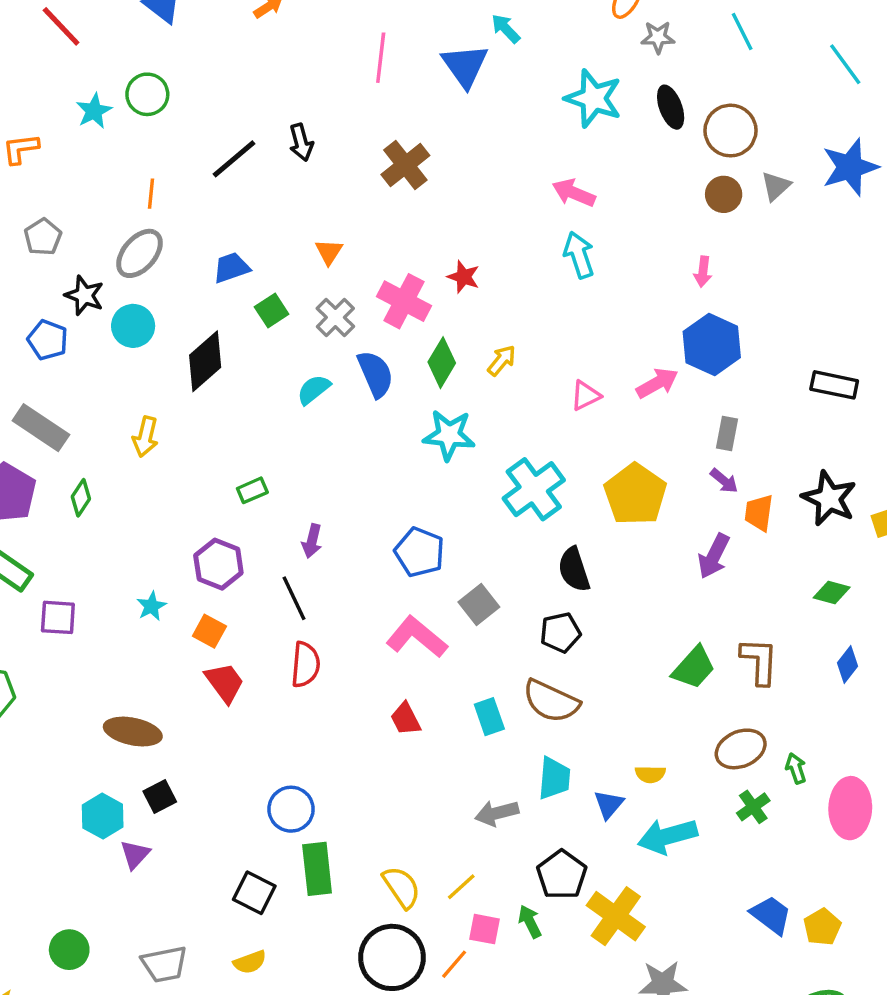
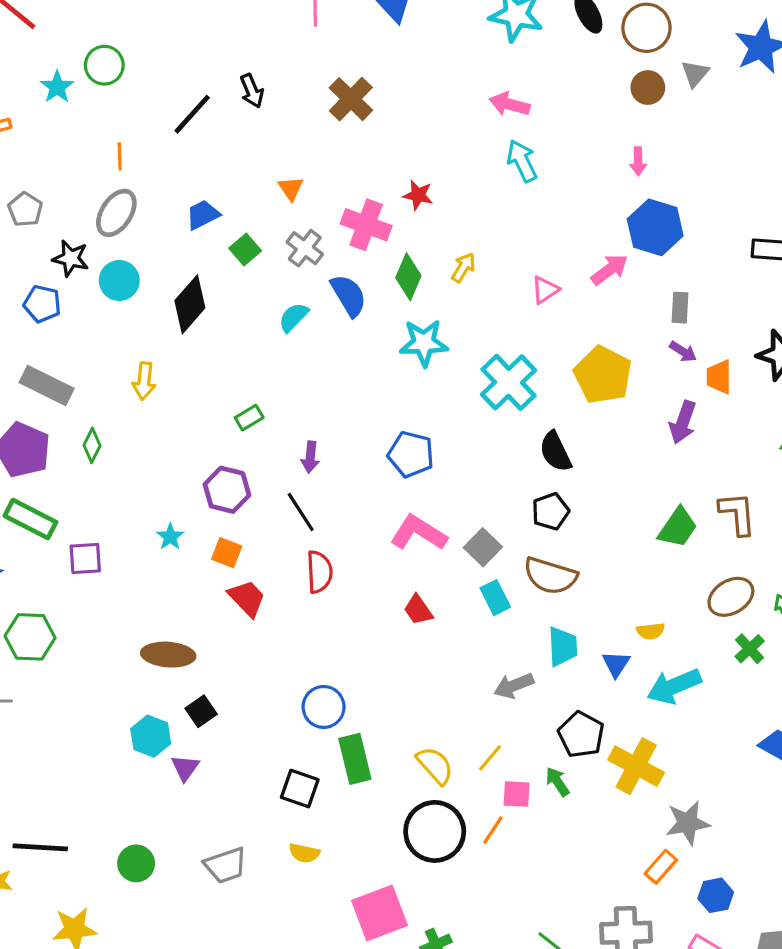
gray square: (479, 604) -> (483, 547), moved
yellow semicircle: (250, 962) -> (304, 853), turned 40

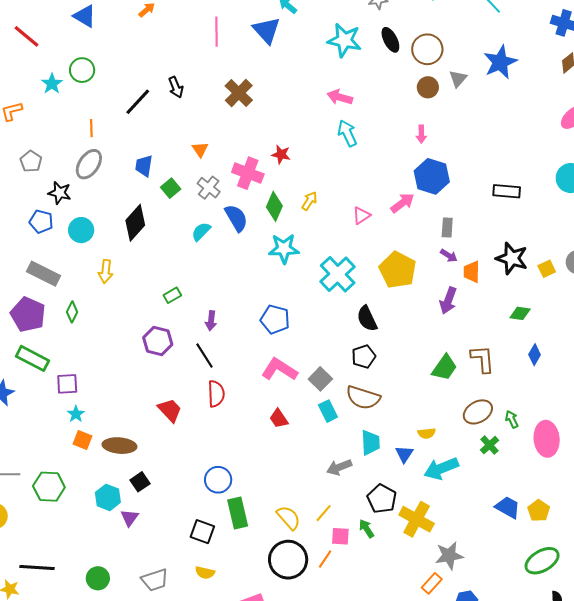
blue trapezoid: (203, 215) -> (144, 166), turned -55
cyan circle: (119, 280) -> (81, 230), moved
cyan star: (170, 537) -> (76, 414), moved
orange square: (227, 553) -> (83, 440), moved
green hexagon: (30, 637) -> (49, 487), moved

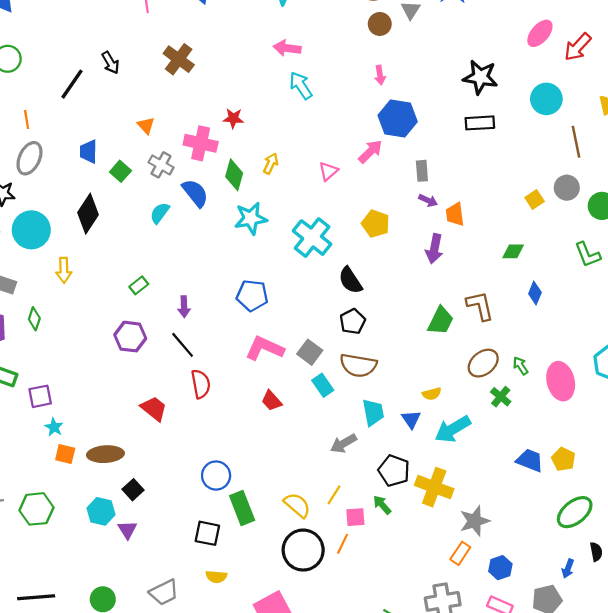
cyan circle: (81, 230) -> (31, 230), size x1.4
black star: (512, 258) -> (480, 77), moved
yellow pentagon: (398, 270) -> (376, 224), size x0.7

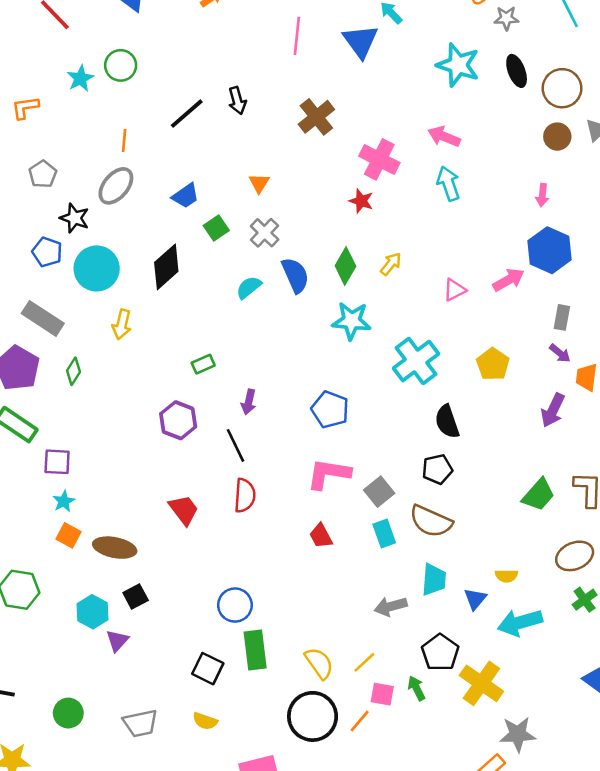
pink cross: (201, 143) -> (379, 159), moved
blue trapezoid: (88, 152) -> (185, 196), turned -140
pink L-shape: (265, 348) -> (329, 474), turned -30

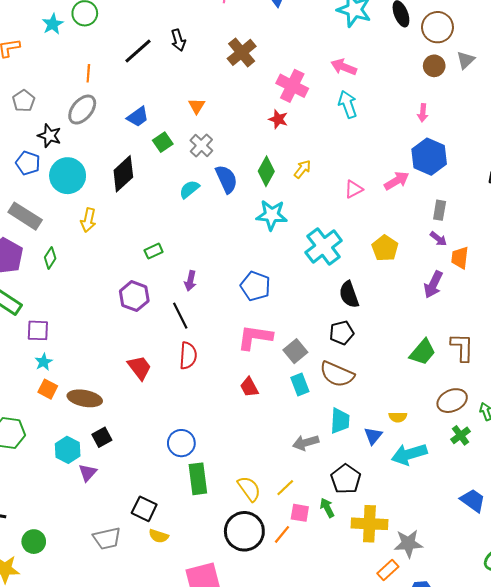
black square: (208, 669) -> (144, 509), moved
yellow cross: (481, 683) -> (369, 524), moved, turned -32
green circle: (68, 713) -> (34, 542), moved

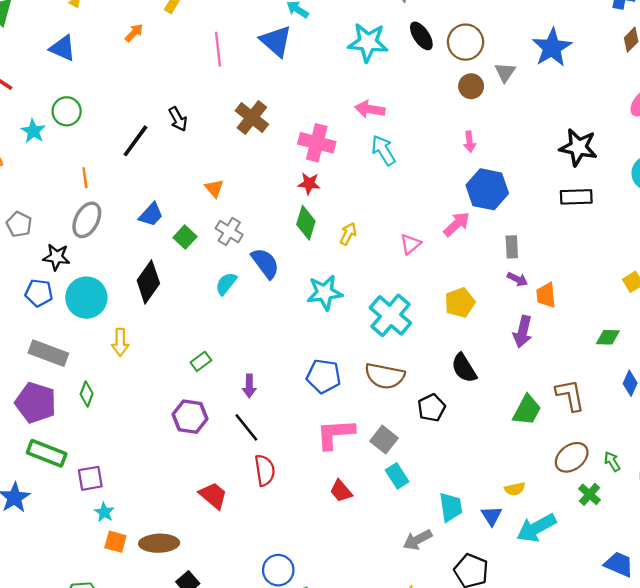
green diamond: (266, 171) -> (306, 223), moved
yellow pentagon: (385, 248) -> (460, 303), turned 30
black semicircle: (349, 295) -> (464, 368), moved
brown semicircle: (337, 374) -> (385, 376), moved

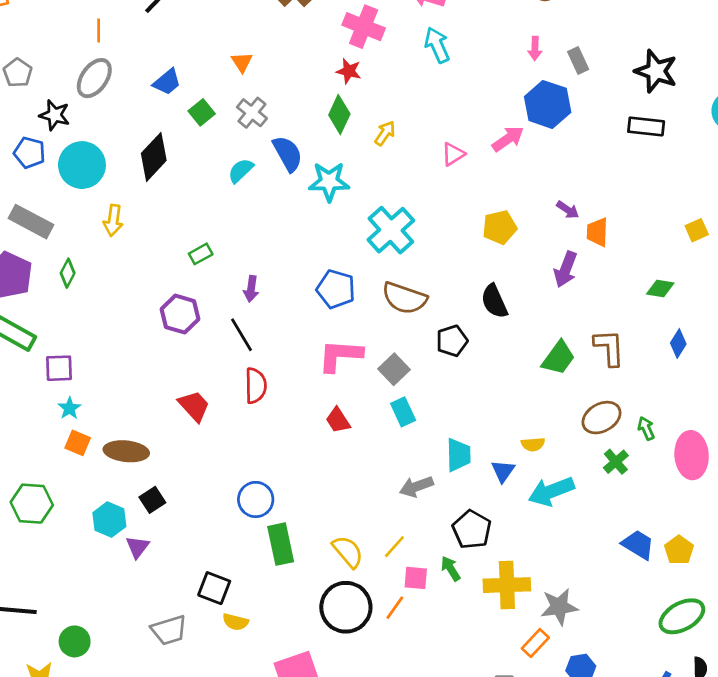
gray rectangle: (512, 247) -> (578, 61), moved, turned -30
cyan star: (325, 293) -> (329, 182), moved
cyan cross: (390, 315) -> (391, 230), moved

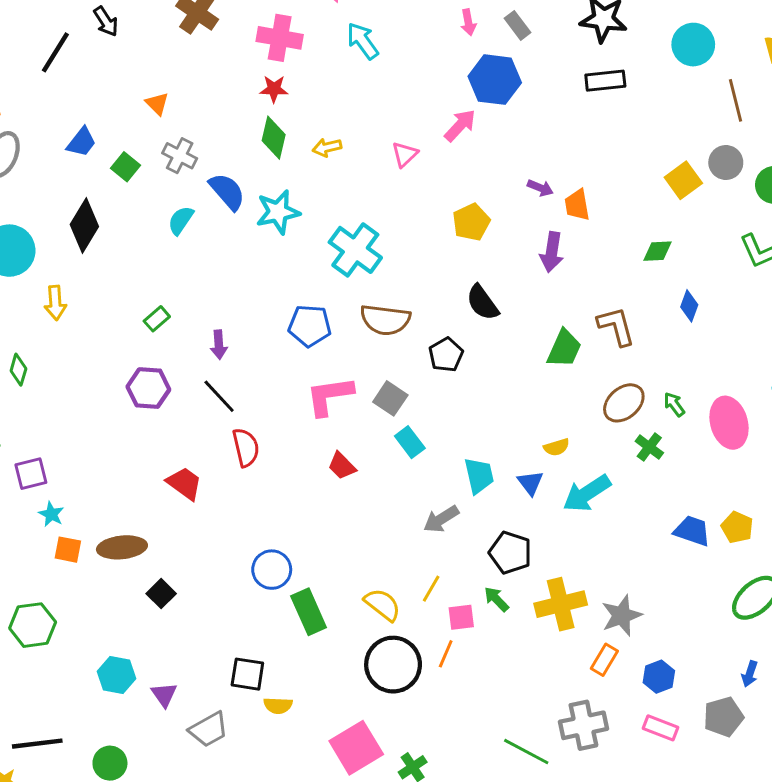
yellow arrow: (385, 133) -> (327, 147), turned -125
yellow square: (697, 230) -> (683, 180), size x1.4
cyan hexagon: (109, 520) -> (116, 675), moved
purple triangle: (137, 547) -> (164, 695), moved

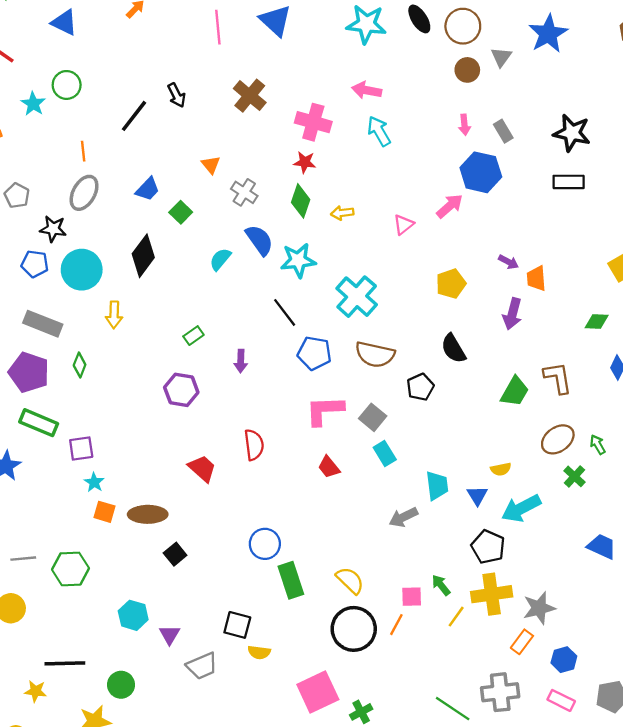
gray cross: (180, 156) -> (244, 192), moved
black line: (219, 396) -> (285, 312), moved
black pentagon: (510, 553) -> (488, 547), moved
yellow line: (431, 589) -> (456, 617), moved

